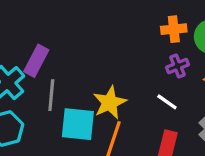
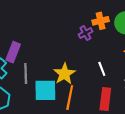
purple cross: (177, 66) -> (85, 33), moved
white line: (167, 102) -> (102, 69), turned 40

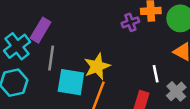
white line: (102, 69) -> (156, 74), moved

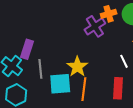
purple cross: (130, 22) -> (95, 26), size x1.5

